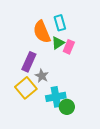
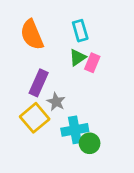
orange semicircle: (42, 32) -> (32, 35), moved

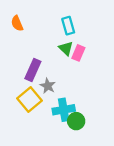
orange semicircle: (32, 35) -> (17, 23), moved, size x0.6
green triangle: (78, 57) -> (66, 48), turned -42

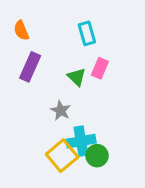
green triangle: (66, 48) -> (77, 77), moved
purple rectangle: (33, 70) -> (30, 67), moved
yellow square: (30, 100) -> (62, 156), moved

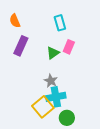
green triangle: (77, 77) -> (53, 53), turned 40
gray star: (61, 111) -> (51, 81), moved
green circle: (97, 156) -> (67, 118), moved

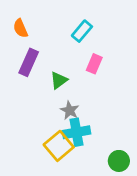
cyan rectangle: (60, 23) -> (82, 31), turned 56
green triangle: (53, 53) -> (59, 80), moved
green circle: (67, 118) -> (119, 161), moved

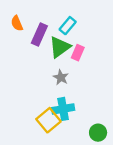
purple rectangle: (29, 62) -> (39, 35), moved
green triangle: (59, 80) -> (60, 47), moved, size x1.5
gray star: (70, 110) -> (61, 77), moved

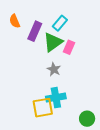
yellow square: (48, 120) -> (43, 108), turned 30

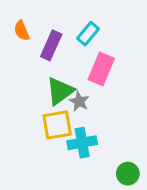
green triangle: (53, 42) -> (60, 91), moved
pink rectangle: (69, 47) -> (101, 69), size x1.5
yellow square: (43, 108) -> (57, 125), moved

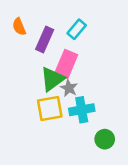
pink rectangle: (101, 69) -> (66, 64), moved
cyan cross: (82, 143) -> (82, 110), moved
green circle: (128, 174) -> (105, 139), moved

